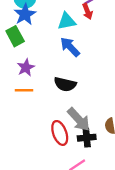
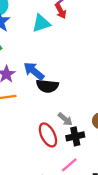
blue arrow: (70, 47) -> (34, 71), moved
gray arrow: (79, 119) -> (65, 119), size x0.6

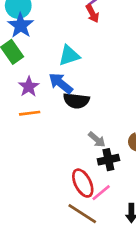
cyan triangle: (41, 23) -> (69, 55), moved
red ellipse: (48, 135) -> (83, 183), moved

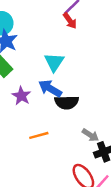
cyan triangle: (69, 55) -> (54, 62), turned -30
orange line: (30, 113) -> (39, 135), moved

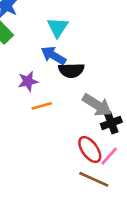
purple star: (21, 96) -> (28, 81), moved, turned 30
gray arrow: (90, 135) -> (97, 105), size x1.6

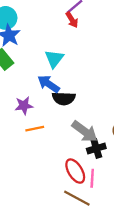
pink line: (109, 156) -> (92, 178), turned -42

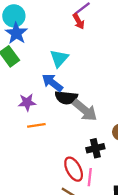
gray arrow: (85, 131) -> (85, 110), moved

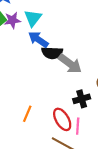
cyan triangle: (59, 58) -> (33, 18), moved
purple star: (27, 102) -> (12, 20), moved
orange line: (36, 125) -> (27, 114), moved, turned -56

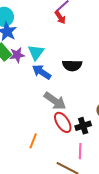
black semicircle: (52, 53) -> (72, 65), moved
gray arrow: (70, 64) -> (55, 101), moved
red ellipse: (62, 119) -> (63, 122), moved

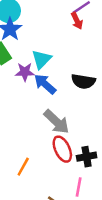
purple star: (17, 55) -> (25, 72), moved

